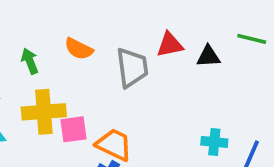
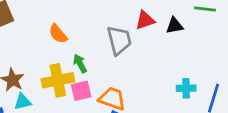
orange semicircle: (79, 49) -> (58, 34), moved, turned 30
green arrow: (30, 61) -> (80, 64), moved

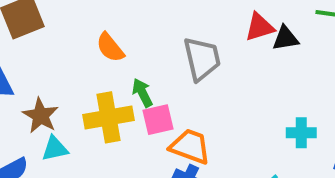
red triangle: (145, 20) -> (260, 27), moved
pink square: (81, 91) -> (158, 120), moved

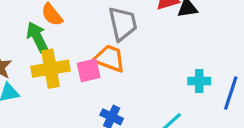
green arrow: (142, 93) -> (37, 37), moved, size x1.4
orange trapezoid: (190, 146) -> (109, 58), moved

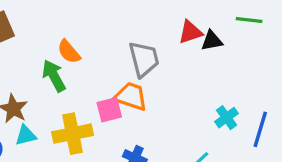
yellow cross: (50, 69) -> (72, 134), moved
cyan cross: (199, 81) -> (226, 118), turned -35

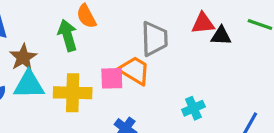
cyan cross: (226, 118) -> (193, 108), moved
cyan triangle: (26, 135) -> (29, 85), size x1.5

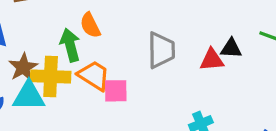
red triangle: (203, 23) -> (212, 60), moved
orange trapezoid: (135, 70) -> (94, 76), moved
yellow cross: (73, 93) -> (51, 76), moved

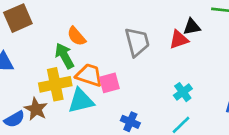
brown star: (23, 67) -> (36, 109), moved
cyan triangle: (29, 96) -> (81, 101), moved

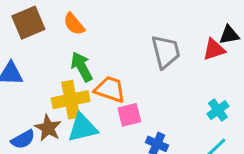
orange semicircle: (76, 36) -> (74, 24), moved
pink square: (109, 83) -> (129, 115), moved
cyan triangle: (81, 101) -> (83, 128), moved

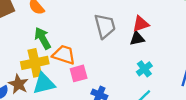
black triangle: (229, 35) -> (137, 38), moved

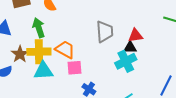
green arrow: (43, 38) -> (39, 28), moved
cyan cross: (144, 69) -> (126, 61), moved, size x1.5
brown star: (18, 84) -> (20, 54), moved

